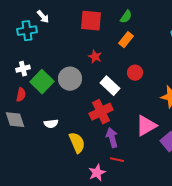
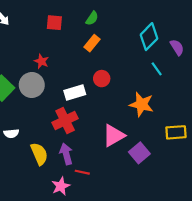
red square: (91, 21) -> (54, 23), size x0.7
red star: (95, 57) -> (41, 61), moved
white rectangle: (110, 86) -> (75, 93), turned -60
purple arrow: (112, 138) -> (66, 154), moved

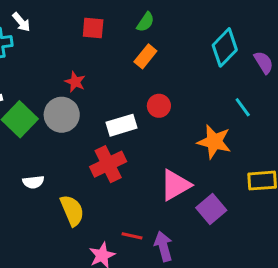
cyan line: (157, 69) -> (243, 107), moved
purple arrow: (66, 154) -> (163, 246), moved

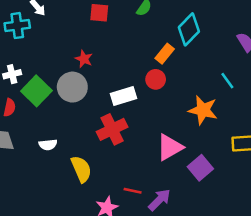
cyan diamond: (225, 47) -> (189, 29), moved
orange rectangle: (145, 56) -> (165, 54), moved
purple arrow: (163, 246) -> (159, 200), turned 60

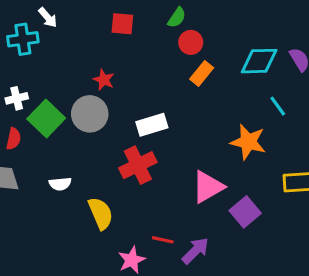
cyan diamond: (189, 29) -> (259, 61), moved, turned 44
red circle: (156, 79) -> (191, 42), moved

